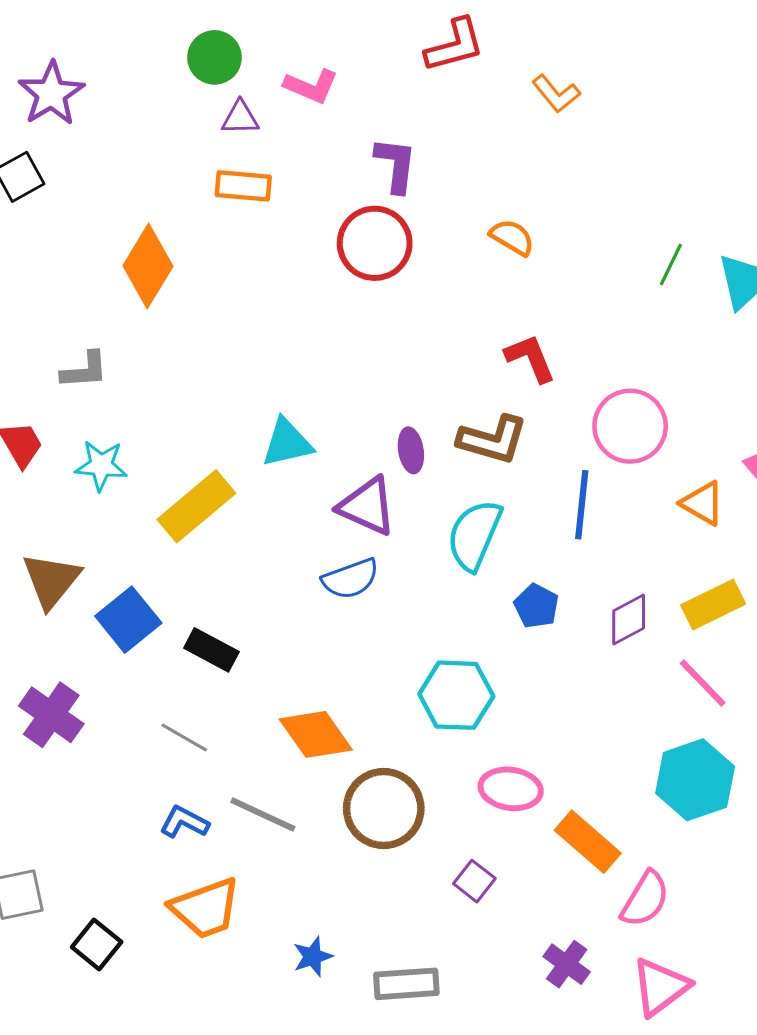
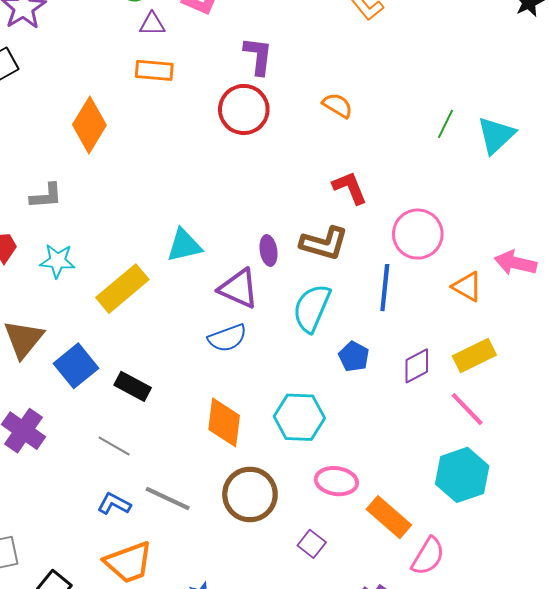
orange diamond: (316, 734) -> (224, 422), moved, turned 42

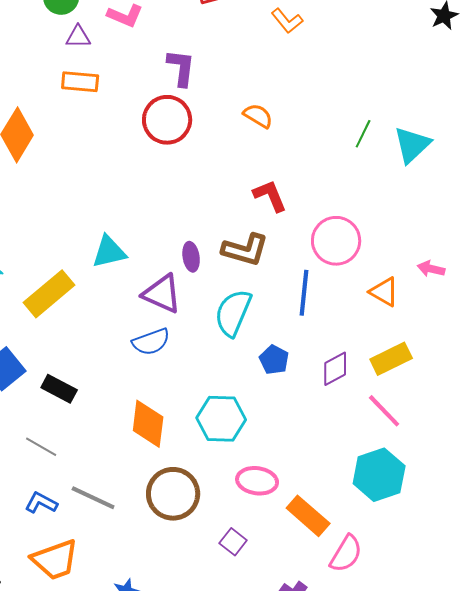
pink arrow: (516, 263) -> (431, 269), size x0.7

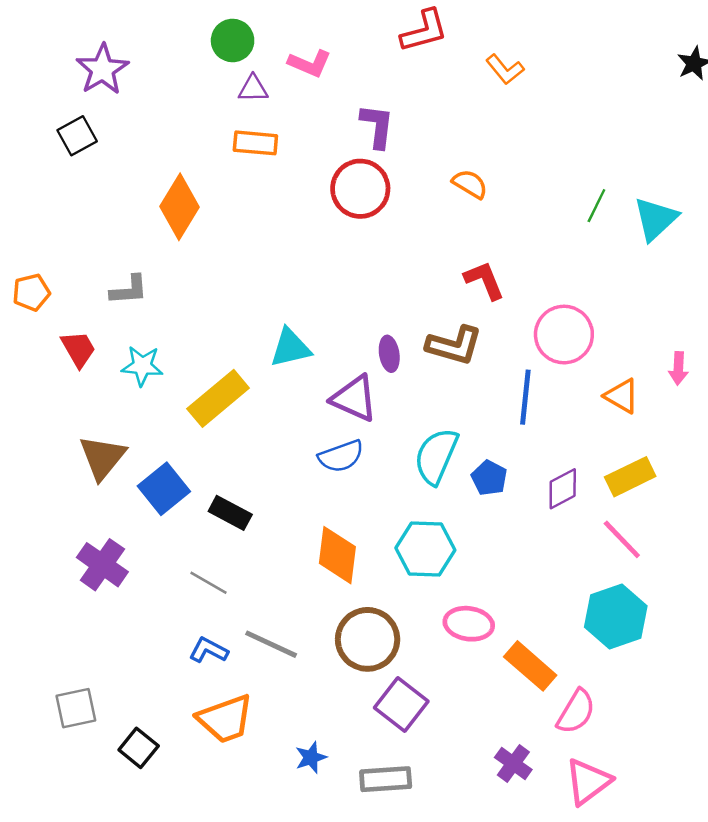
pink arrow: (431, 269) -> (678, 368), turned -100
cyan semicircle: (233, 313) -> (436, 456), moved
purple square: (233, 542) -> (401, 704), moved, size x1.6

